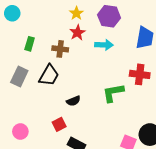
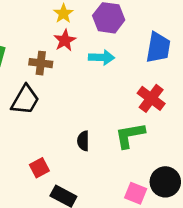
red cross: (140, 74) -> (151, 98), turned 30
green L-shape: (113, 93) -> (130, 135), moved
black semicircle: (73, 101) -> (83, 141), moved, turned 112

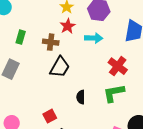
red cross: (151, 98) -> (118, 66), moved
black trapezoid: (25, 100) -> (60, 67), moved

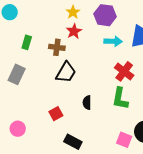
cyan arrow: (94, 38) -> (113, 41), moved
green L-shape: (114, 93) -> (120, 99), turned -70
red square: (50, 116) -> (56, 114), moved

